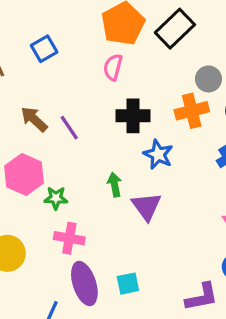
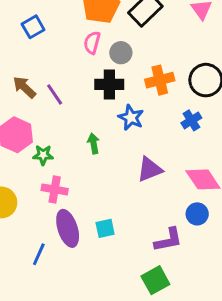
gray circle: (208, 79) -> (121, 53), moved
purple triangle: (146, 206) -> (150, 169), moved, turned 44

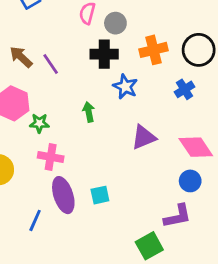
purple L-shape: (168, 240) -> (177, 216), moved

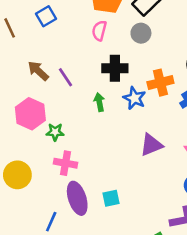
gray circle: (115, 23) -> (141, 33), moved
orange cross: (154, 50) -> (160, 83), moved
green arrow: (89, 112) -> (99, 102), moved

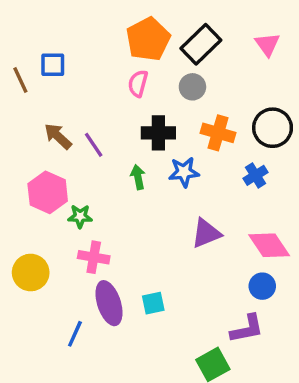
blue square: (46, 16) -> (53, 65), moved, turned 30
orange cross: (160, 83) -> (218, 133), moved, turned 30
blue star: (134, 98) -> (184, 172), turned -30

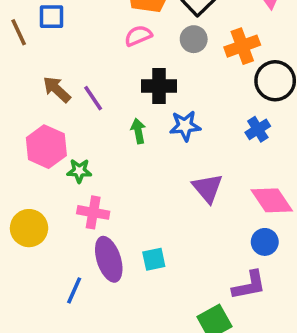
pink semicircle: (138, 83) -> (138, 36), turned 52
orange cross: (218, 133) -> (242, 46), moved, turned -36
purple triangle: (206, 233) -> (208, 188), turned -48

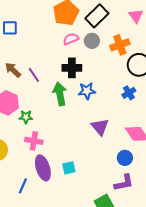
pink semicircle: (138, 36) -> (71, 39), moved
green arrow: (138, 131) -> (60, 94), size x1.6
blue circle: (265, 242) -> (125, 158), moved

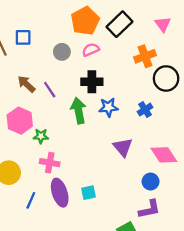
gray circle: (92, 41) -> (62, 52), moved
blue cross: (129, 93) -> (145, 110), moved
blue line: (23, 186) -> (31, 200), moved

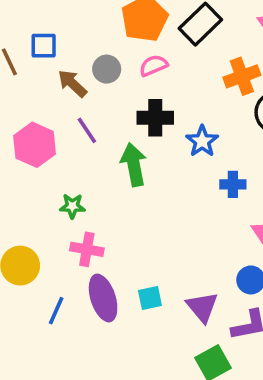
brown arrow: (26, 84) -> (72, 84), moved
blue star: (108, 107) -> (202, 141), moved, turned -30
blue cross: (145, 110) -> (233, 184), moved, turned 32
pink hexagon: (20, 121) -> (35, 145), moved
purple triangle: (123, 147) -> (202, 307), moved

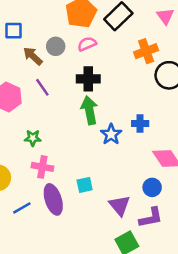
blue star: (202, 141) -> (111, 134), moved
green arrow: (134, 165) -> (89, 110), moved
cyan square: (150, 298) -> (85, 185), moved
blue line: (56, 311) -> (22, 208), turned 36

